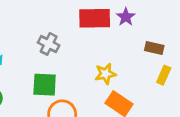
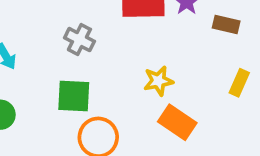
brown rectangle: (154, 48) -> (226, 24), moved

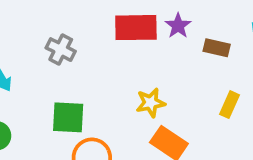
gray cross: (79, 40) -> (61, 50), moved

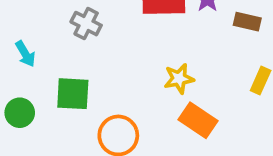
green square: (68, 117) -> (73, 94), moved

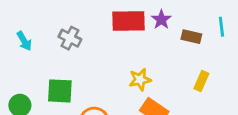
cyan arrow: (25, 54) -> (24, 41), moved

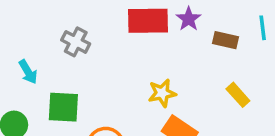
cyan arrow: (24, 41) -> (28, 72), moved
yellow rectangle: (201, 81) -> (238, 95), turned -66

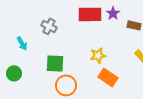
green square: (63, 107) -> (55, 63), moved

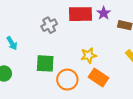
gray cross: (49, 26) -> (49, 25), moved, turned 35
orange circle: (66, 85) -> (67, 80), moved

